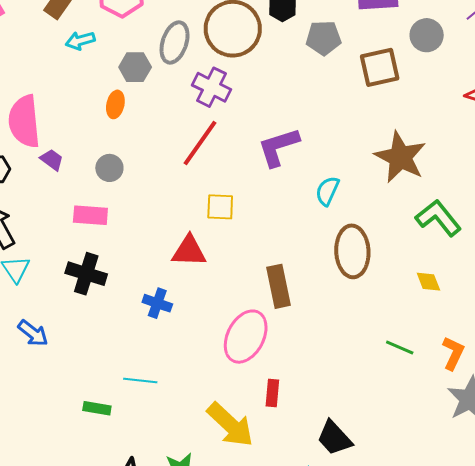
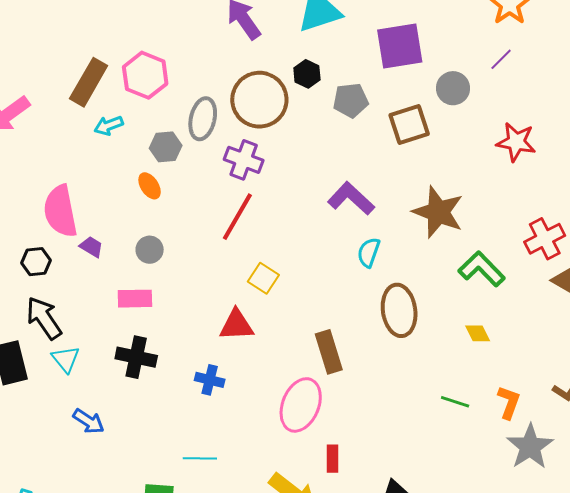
orange ellipse: (115, 104) -> (150, 186), turned -40
purple L-shape: (278, 147) -> (351, 199), moved, turned 66
yellow square: (220, 207) -> (263, 278), turned 36

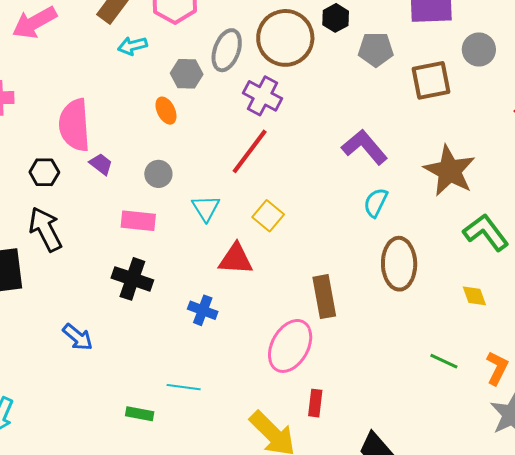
cyan triangle: (66, 359) -> (206, 208), moved

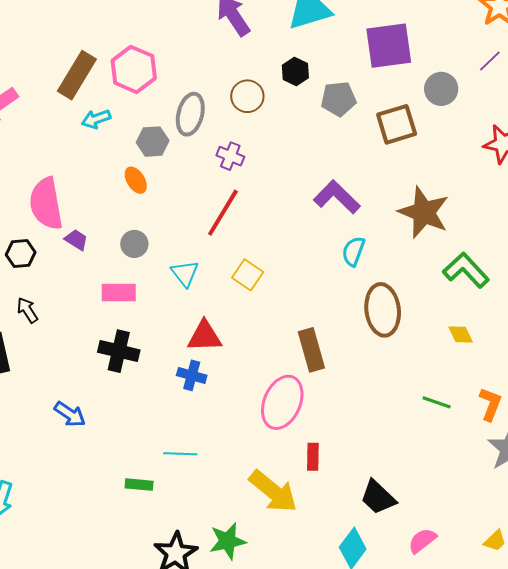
brown circle: (285, 38) -> (247, 96), size x0.6
purple cross: (262, 96) -> (230, 156), size x0.7
black arrow: (45, 229) -> (27, 310), size x0.6
red triangle: (236, 259) -> (205, 336), moved

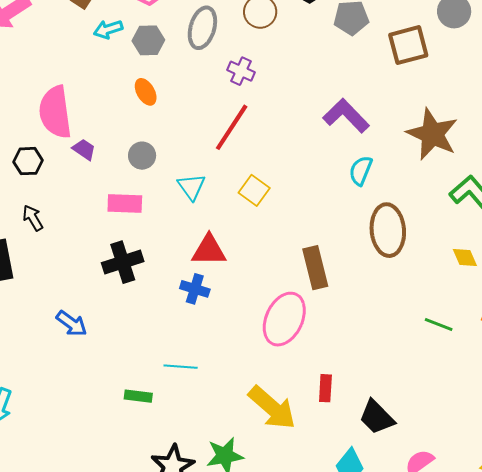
gray hexagon: (153, 142) -> (148, 40), moved
black cross: (119, 351) -> (123, 262), turned -33
red rectangle: (313, 457) -> (325, 388), moved

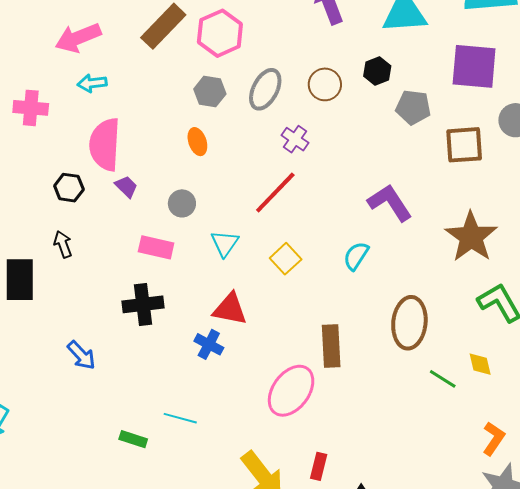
cyan arrow: (108, 29) -> (92, 83), moved
cyan semicircle: (361, 171) -> (356, 256), moved
green line: (439, 324) -> (443, 379), moved

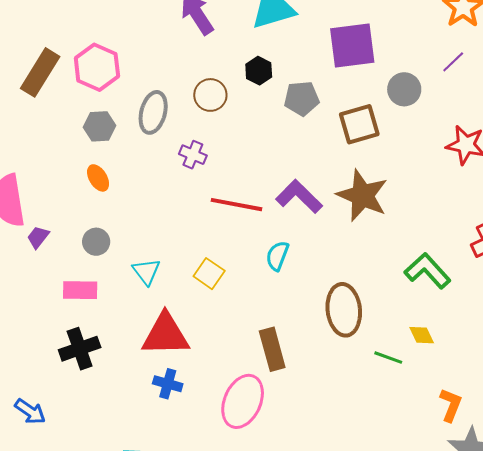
purple trapezoid: (126, 187) -> (38, 237), turned -85
red line: (275, 193) -> (237, 205), moved, turned 69
brown star: (471, 237) -> (362, 195), moved
red triangle: (230, 309) -> (165, 335), size x1.4
blue cross: (209, 344) -> (168, 384), moved

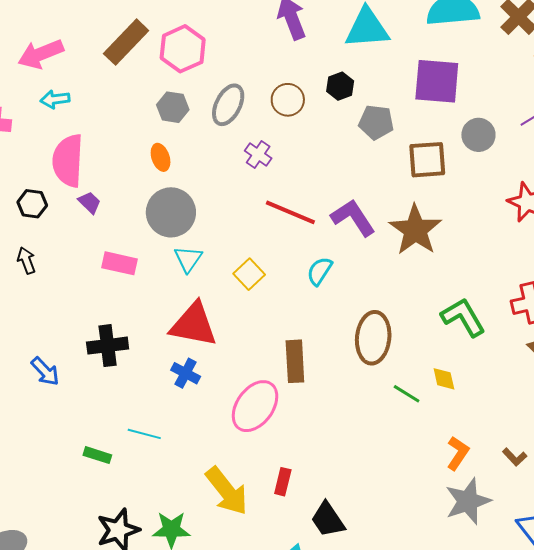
purple trapezoid: (38, 237) -> (89, 203), turned 85
gray circle: (96, 242) -> (171, 212), moved, size x1.8
black cross: (80, 349) -> (108, 346), moved

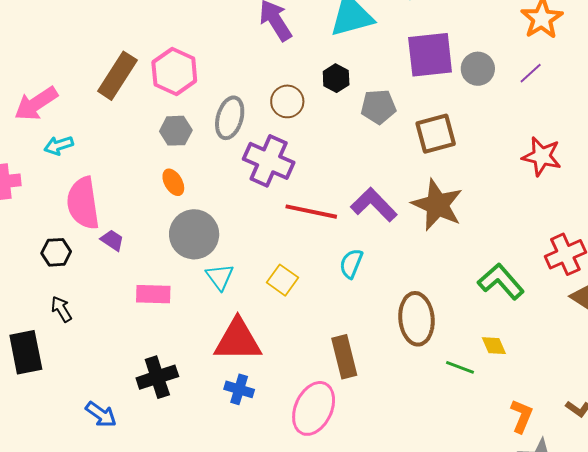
gray circle: (478, 135) -> (478, 69), moved
purple cross: (258, 154) -> (269, 161), size x1.8

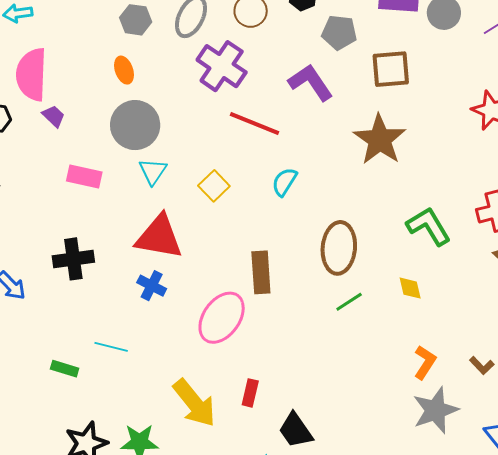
purple L-shape: (374, 205) -> (311, 82), moved
green line: (460, 367) -> (349, 302), moved, turned -64

